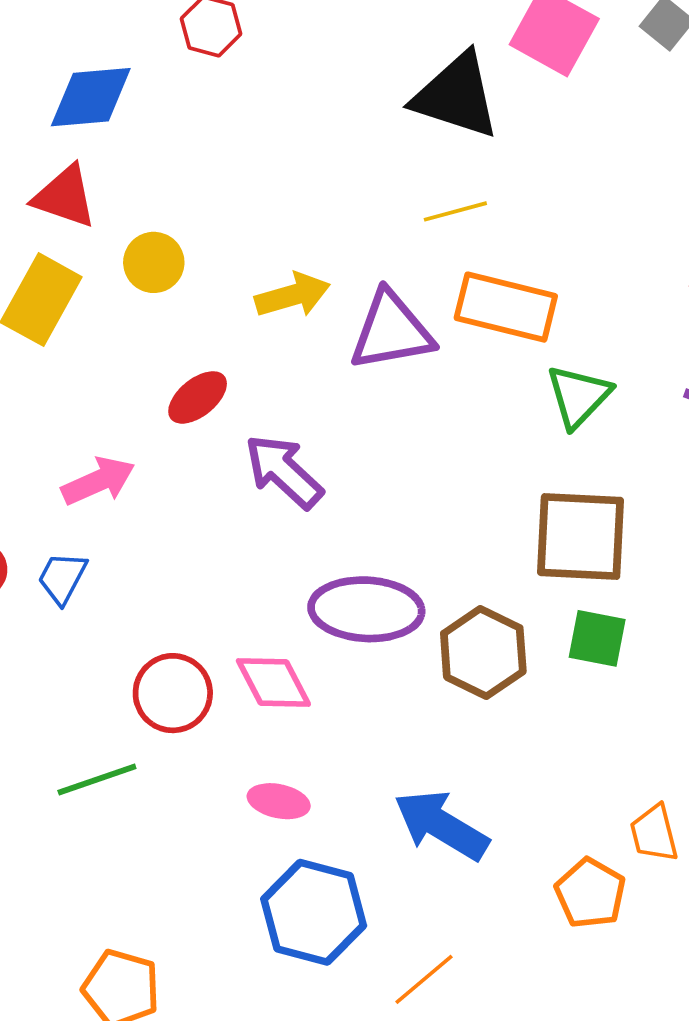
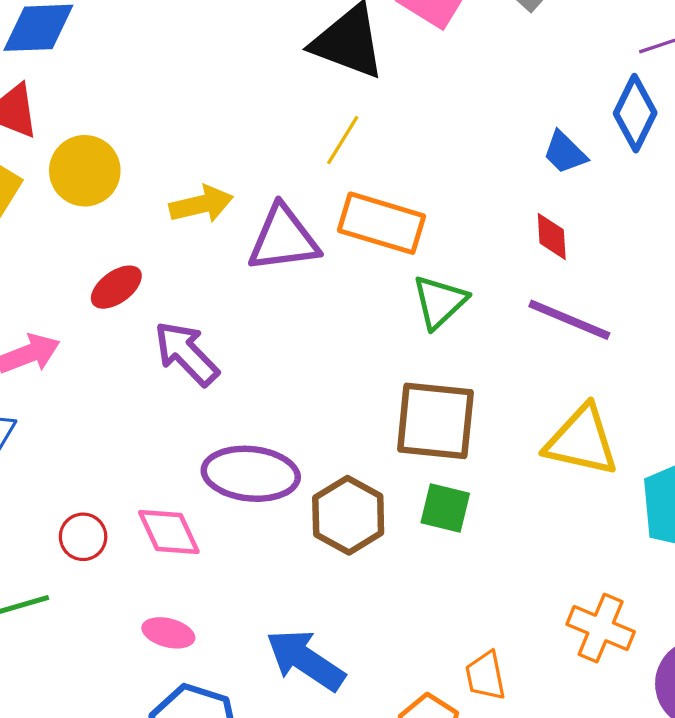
yellow line: (455, 211) -> (343, 140), turned -46
yellow circle: (154, 262) -> (85, 171), size x1.4
red circle: (173, 693) -> (83, 537), size x0.7

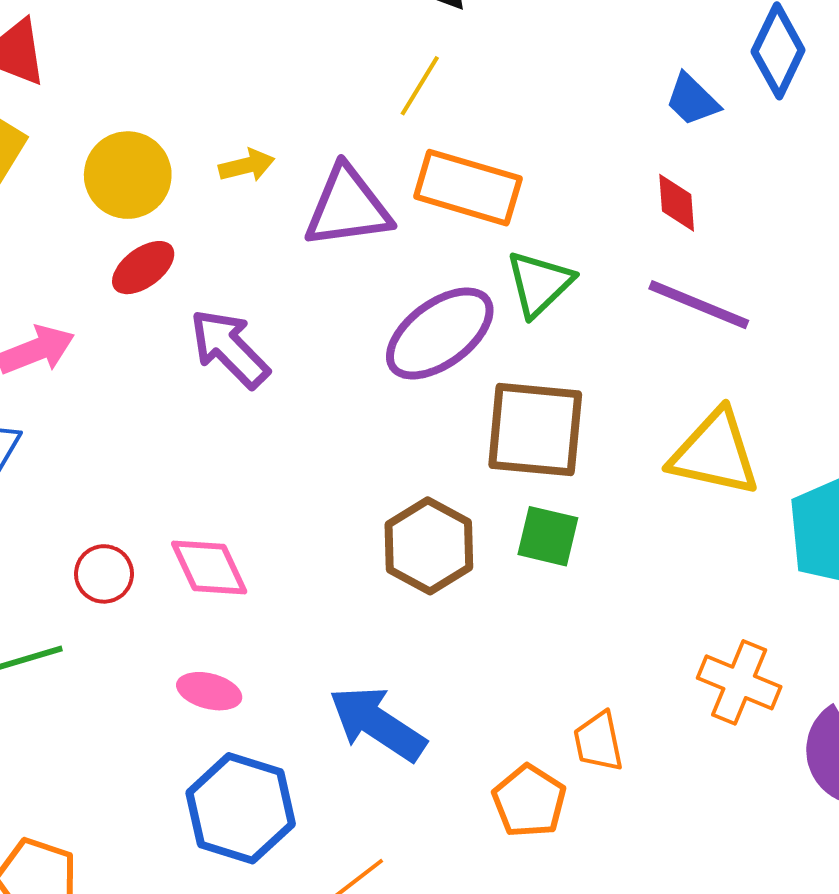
yellow circle: (85, 171) -> (128, 175), moved
yellow arrow: (201, 204) -> (247, 165), size x0.7
purple ellipse: (251, 474) -> (440, 333), moved, turned -42

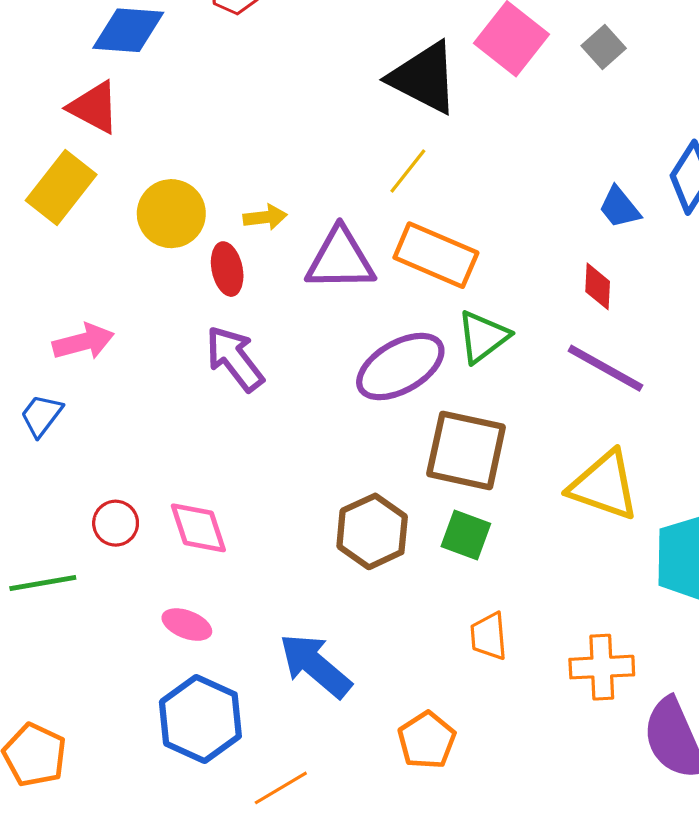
red ellipse: (143, 268) -> (227, 269), moved, turned -72
orange cross: (739, 682) -> (602, 667), turned -32
orange trapezoid: (598, 742) -> (489, 636), moved

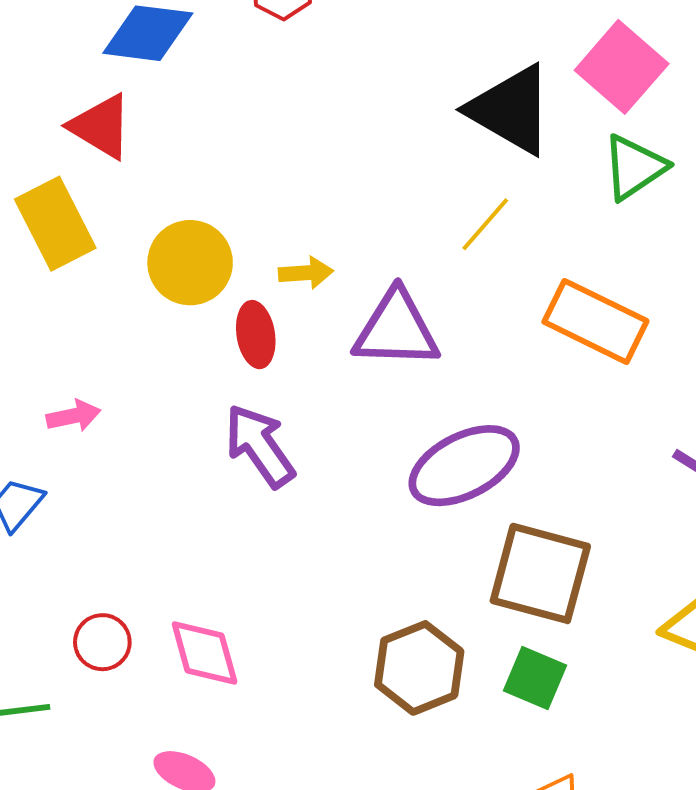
yellow rectangle: (61, 187) -> (55, 224), turned -68
orange rectangle: (436, 255) -> (595, 321), moved
green triangle: (483, 337) -> (634, 167), moved
pink arrow: (83, 342) -> (74, 416), size x0.7

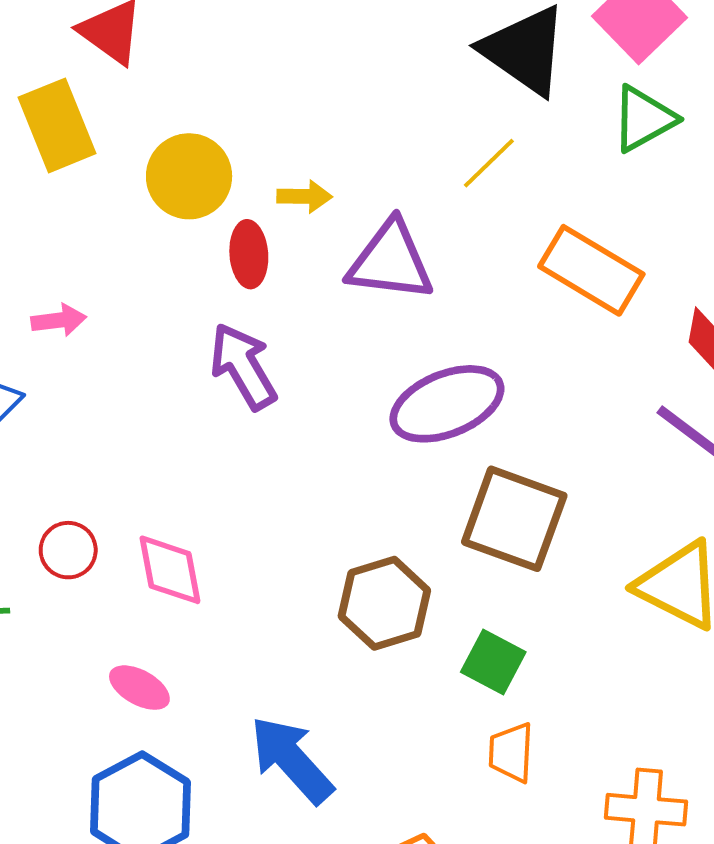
green square: (535, 678) -> (493, 662), moved

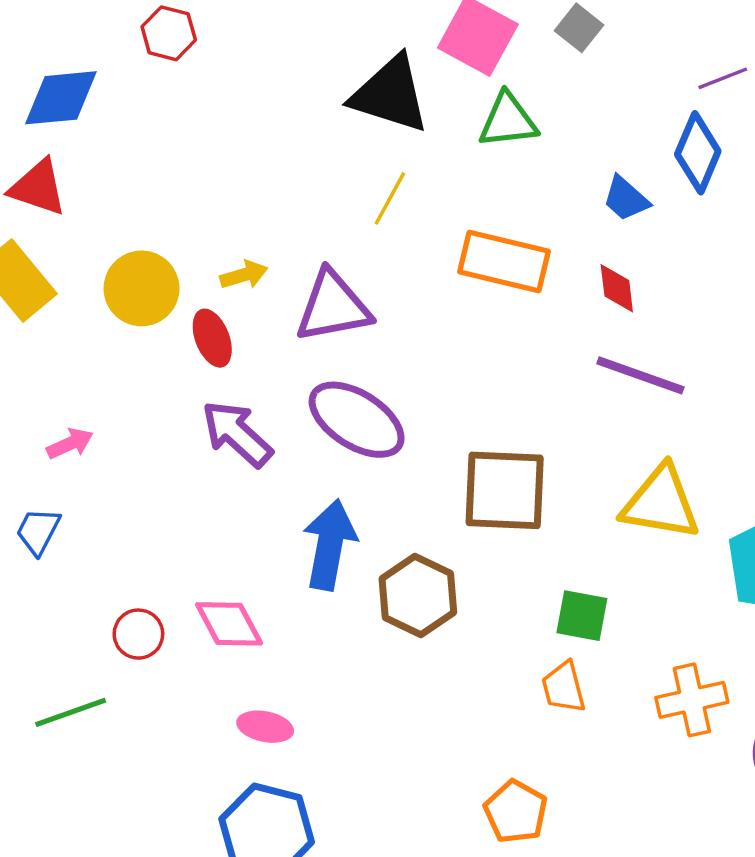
green triangle: (644, 119) -> (508, 120), turned 40
purple ellipse: (447, 404) -> (357, 420), moved, turned 72
green square: (493, 662) -> (582, 616), moved
pink ellipse: (139, 688) -> (265, 727), moved
blue arrow: (292, 760) -> (330, 545), moved, turned 70

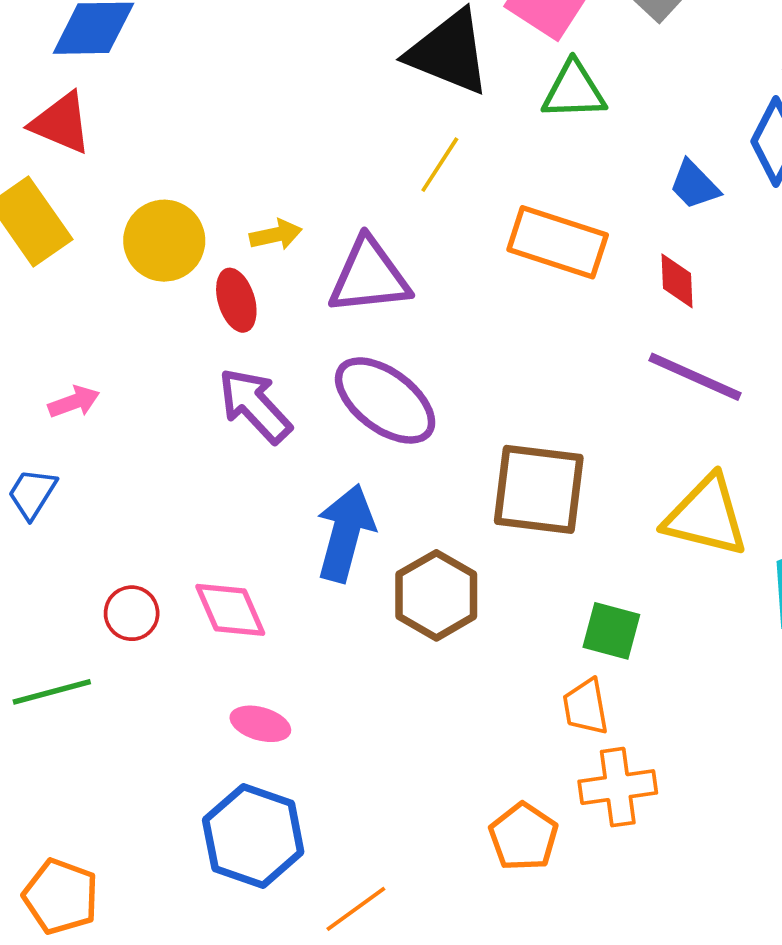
orange cross: (692, 700) -> (618, 787), moved

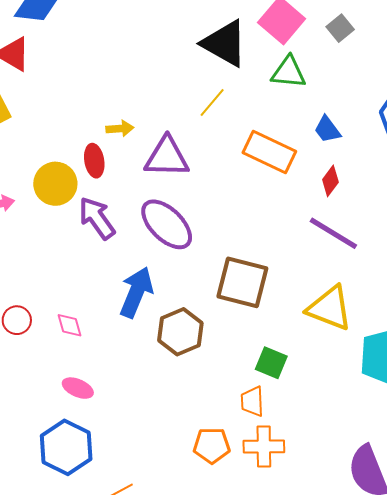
blue trapezoid: (694, 185) -> (327, 129), moved
yellow circle: (164, 241) -> (55, 184), moved
red diamond: (677, 281) -> (330, 181), turned 32
pink diamond: (230, 610) -> (70, 325), size x0.7
orange pentagon: (523, 837) -> (212, 445), moved, turned 30

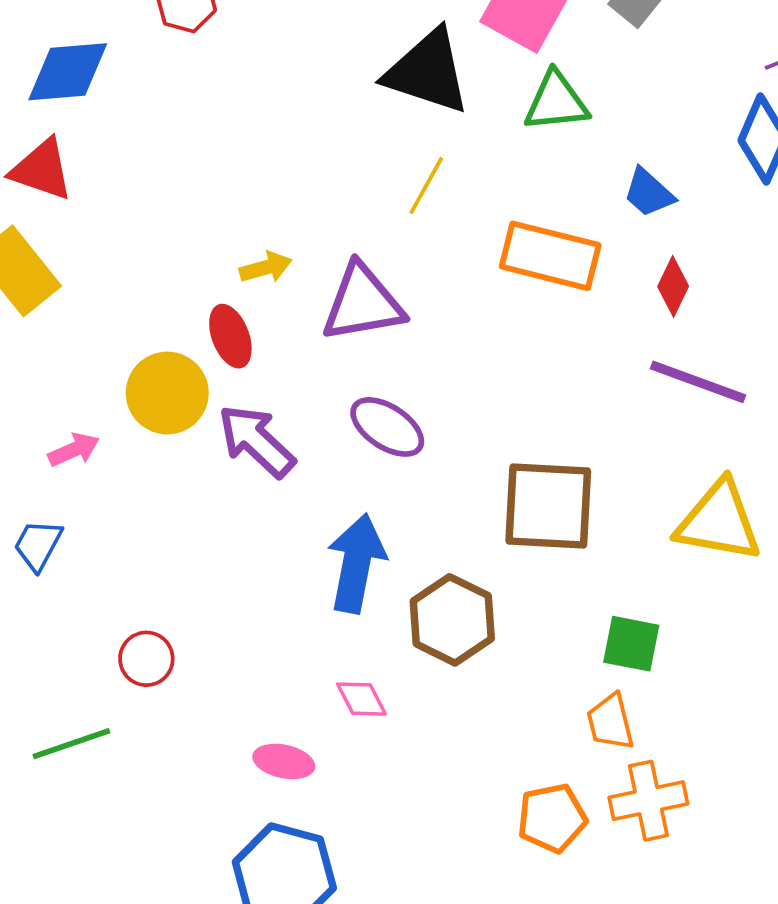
purple ellipse: (167, 224) -> (387, 427), size x0.7
pink diamond: (70, 325) -> (361, 699), moved

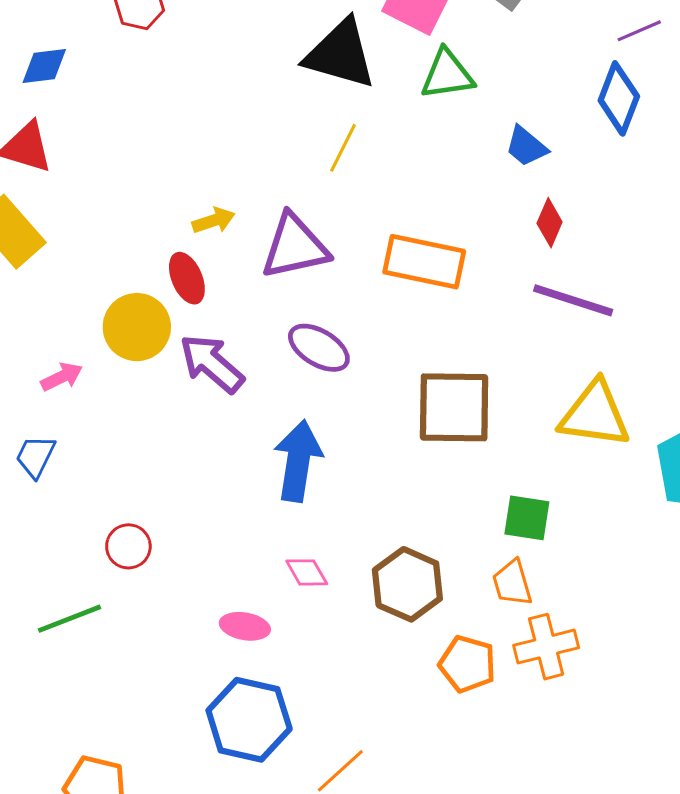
blue diamond: (68, 72) -> (44, 66), size x0.7
orange rectangle: (550, 256) -> (424, 262), moved
brown hexagon: (452, 620) -> (407, 584), moved
orange pentagon: (552, 818) -> (467, 664), turned 30

